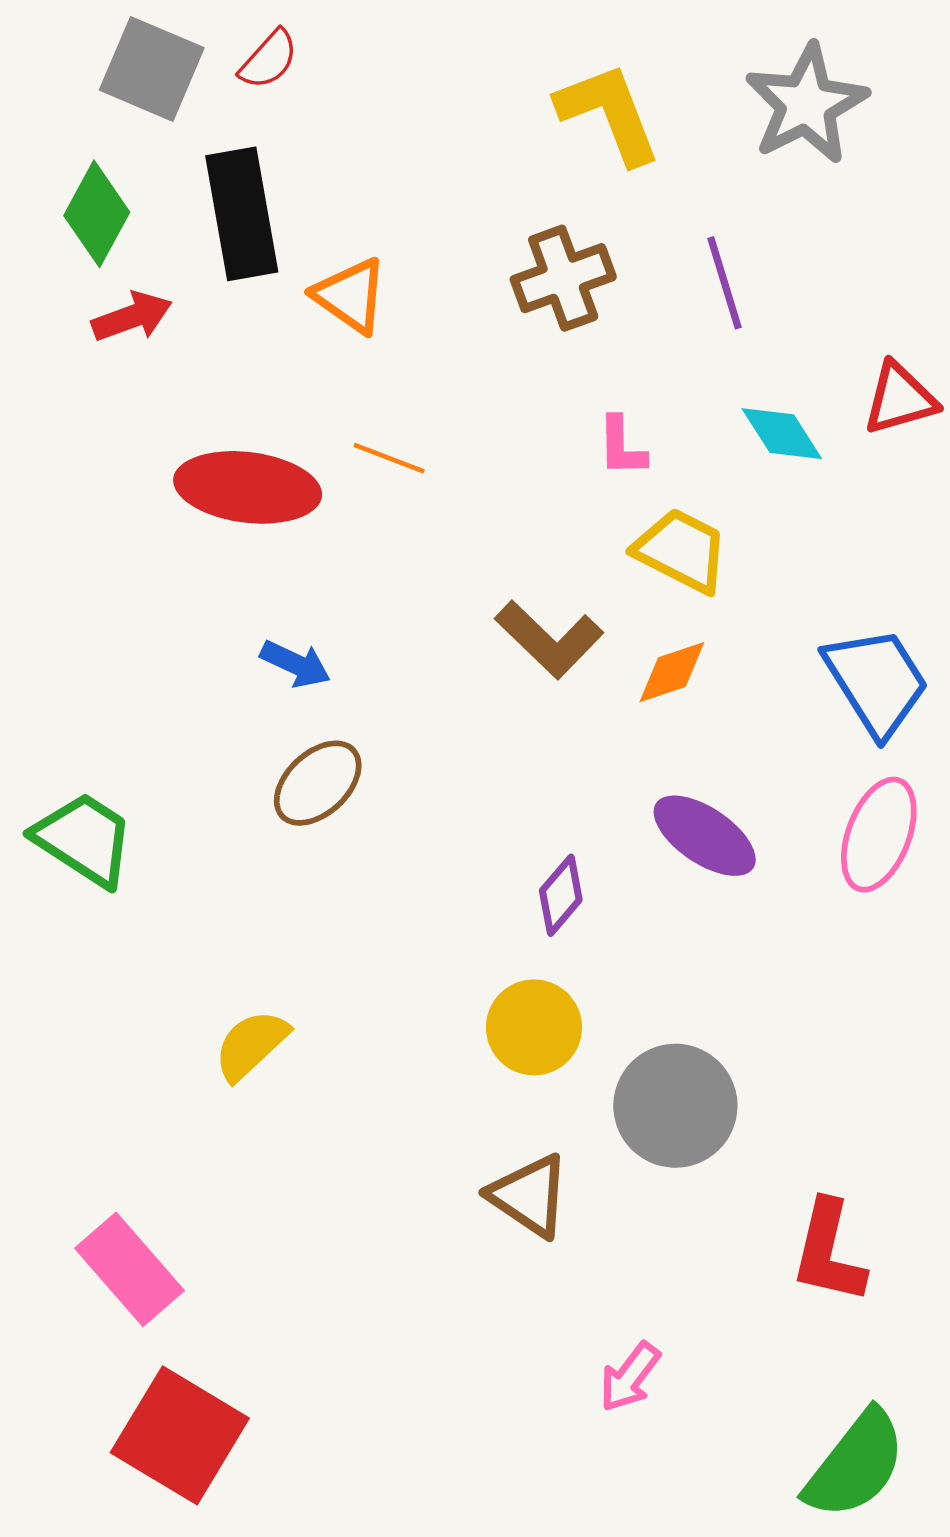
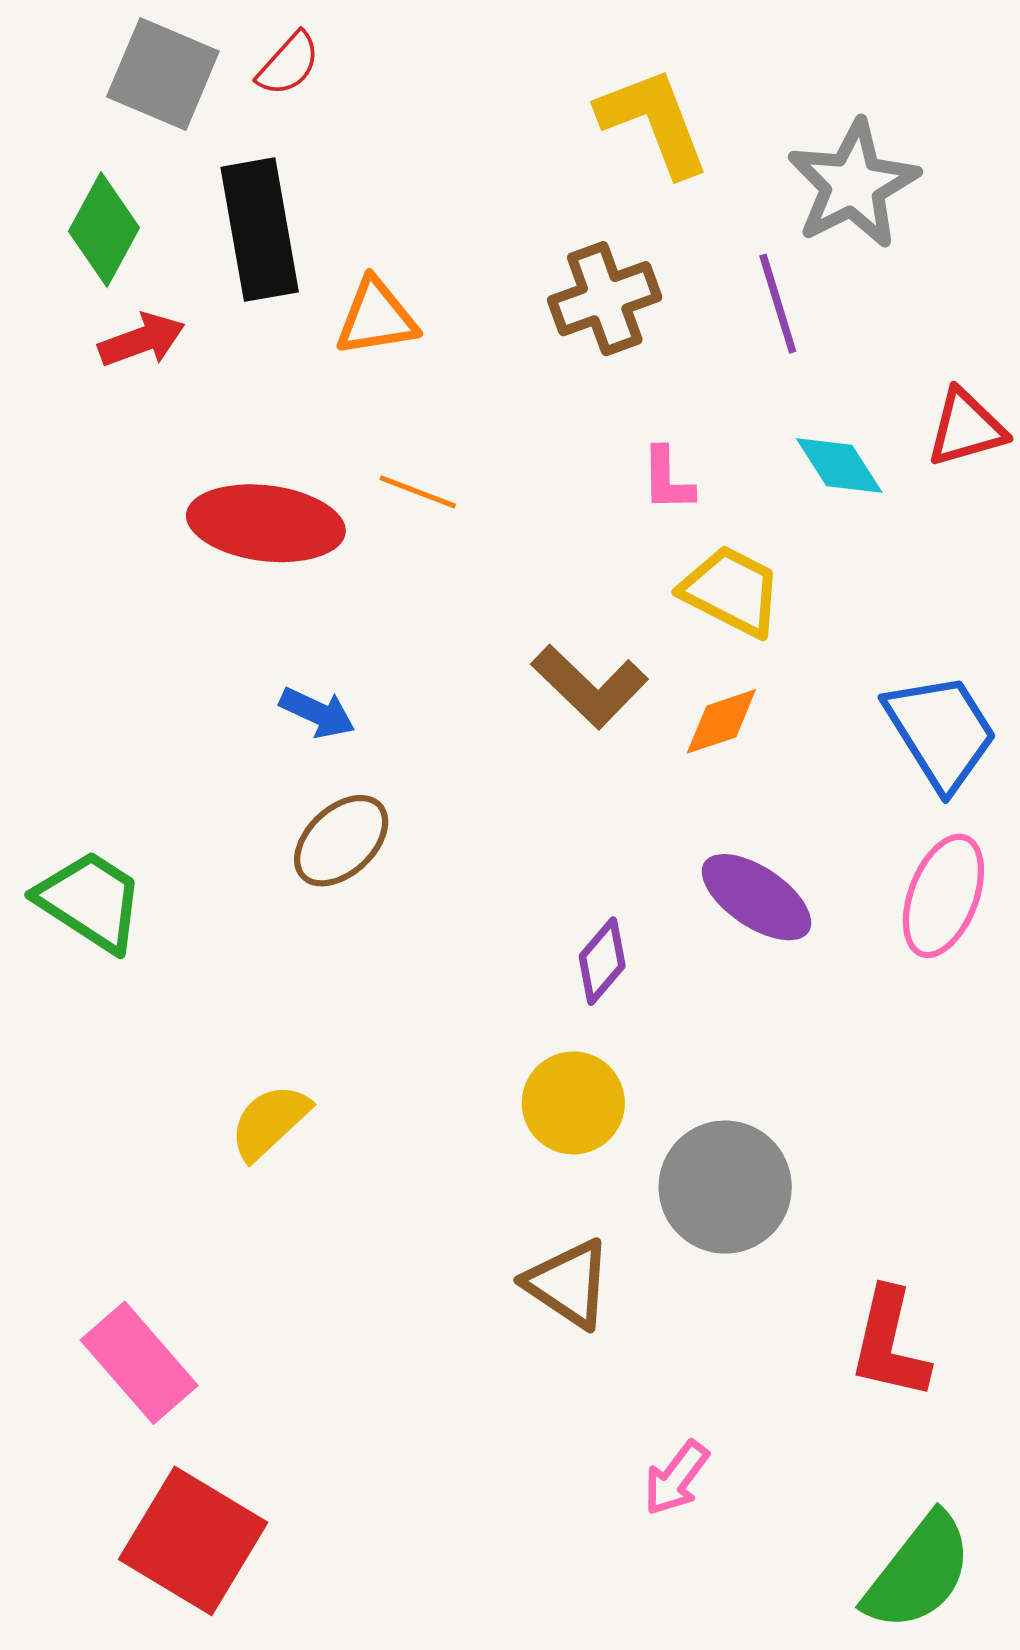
gray star: (806, 104) -> (853, 184), moved
orange triangle: (350, 296) -> (376, 317), turned -44

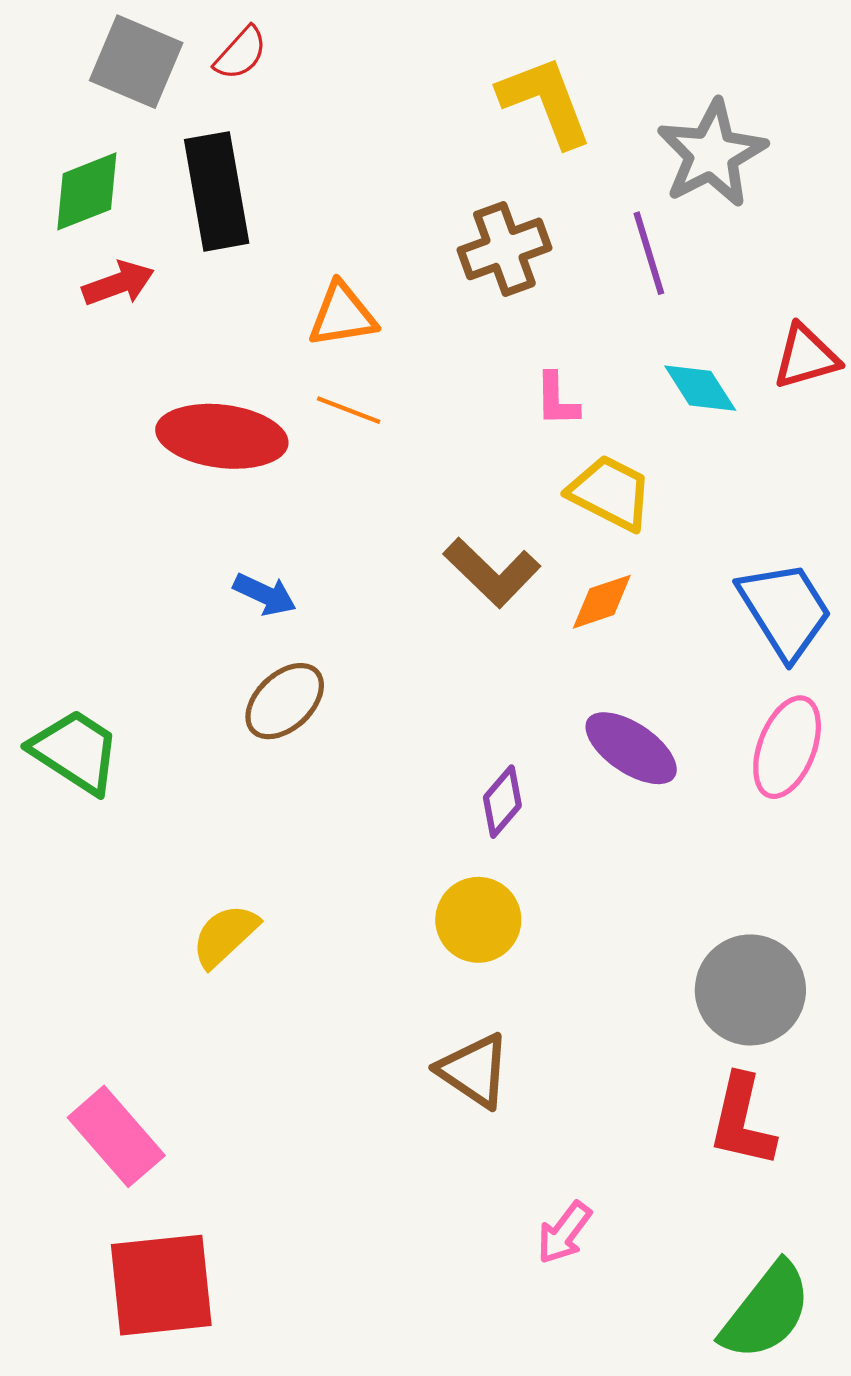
green diamond: (104, 230) -> (87, 191), turned 40
orange triangle: (376, 317) -> (342, 315), moved
gray circle: (725, 1187) -> (750, 990), moved
red square: (193, 1541) -> (161, 1285), turned -37

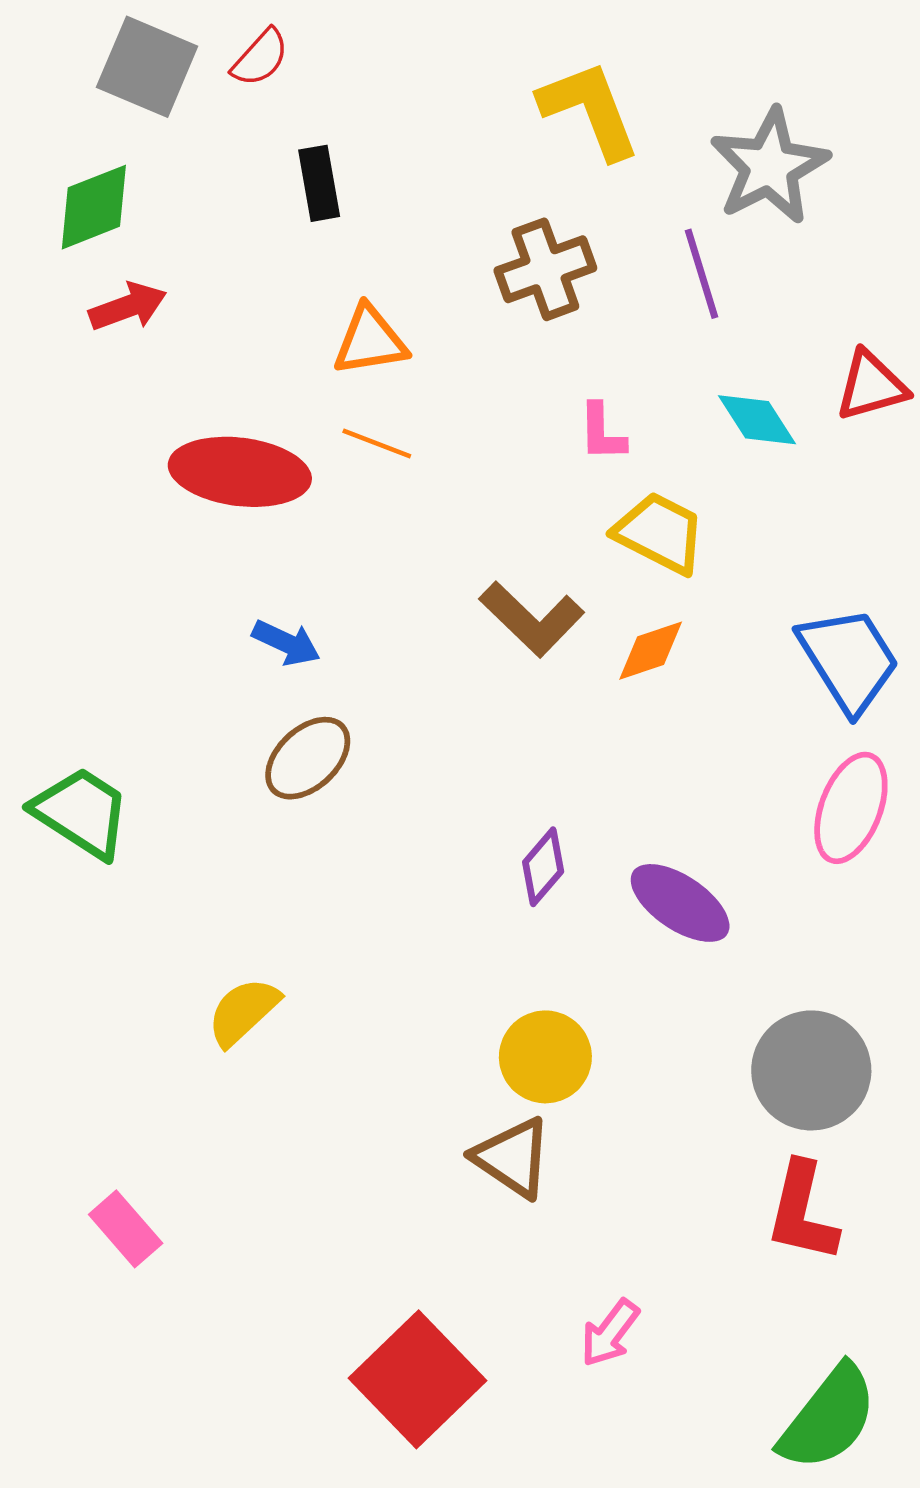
black rectangle: (217, 191) -> (319, 183), moved, size x0.6
purple ellipse: (631, 748) -> (680, 903), moved
yellow circle: (478, 920) -> (545, 1057), moved
pink rectangle: (116, 1136) -> (126, 1229), size x0.7
red square: (161, 1285) -> (418, 1379), moved, turned -38

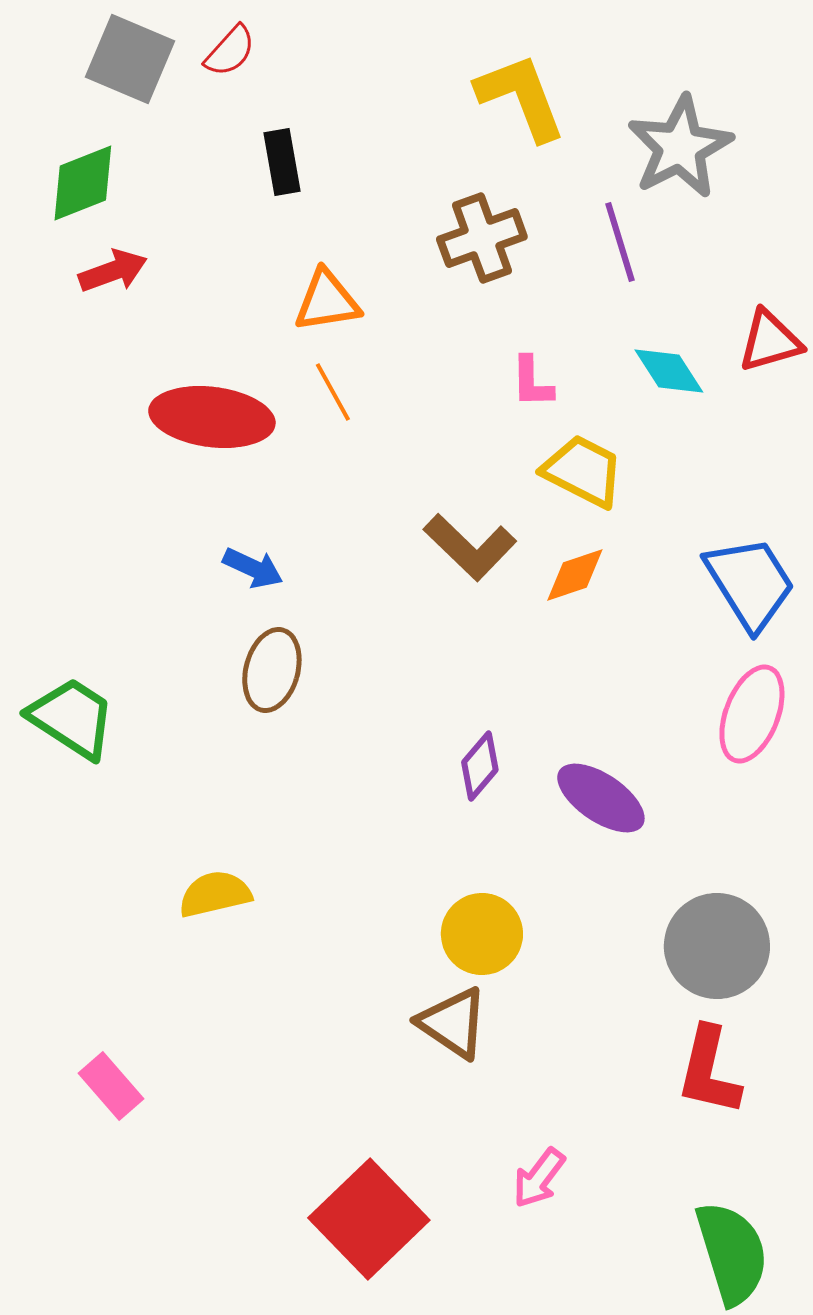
orange line: (377, 444) -> (333, 392), turned 40
brown ellipse: (308, 758) -> (272, 670), turned -32
yellow semicircle: (243, 1012) -> (215, 894), turned 30
green semicircle: (828, 1418) -> (732, 1253), turned -55

